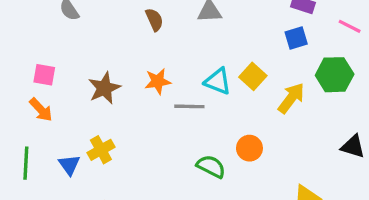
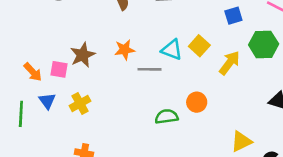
pink square: (44, 75) -> (59, 69), moved
blue triangle: (69, 165) -> (47, 101), moved
green semicircle: (211, 166) -> (167, 117), turned -35

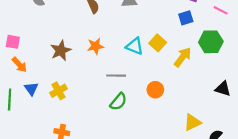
pink square: (59, 69) -> (13, 42), moved
gray line: (149, 69) -> (116, 76), moved
green semicircle: (167, 117) -> (118, 102), moved, turned 138

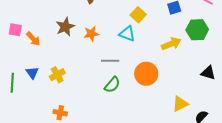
yellow square: (158, 43) -> (138, 15), moved
brown star: (61, 51) -> (65, 27), moved
yellow arrow: (183, 57) -> (171, 44), turned 30
orange arrow: (19, 65) -> (33, 39), moved
orange circle: (155, 90) -> (146, 74), size x1.5

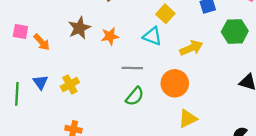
yellow arrow: (171, 44) -> (191, 48), moved
yellow triangle: (180, 104) -> (188, 119), moved

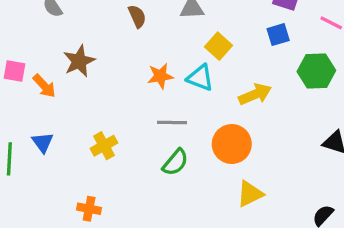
brown star: (79, 28) -> (79, 61), moved
orange star: (110, 36) -> (160, 76), moved
yellow cross: (70, 84) -> (104, 146), moved

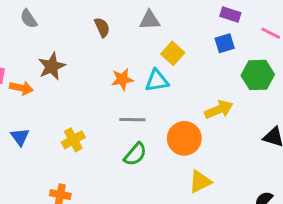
cyan triangle: (200, 78) -> (157, 81), turned -30
orange arrow: (44, 86) -> (21, 88), turned -35
yellow arrow: (255, 94) -> (219, 110), moved

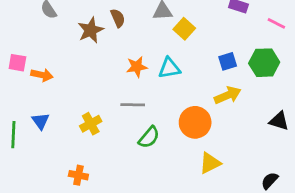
blue square: (225, 43) -> (228, 61), moved
yellow square: (173, 53) -> (184, 29), moved
brown star: (52, 66) -> (91, 30), moved
gray line: (132, 120) -> (133, 105), moved

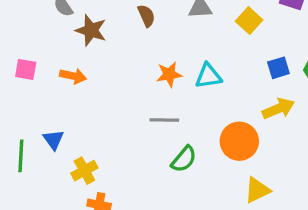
yellow square: (184, 29) -> (249, 21), moved
brown star: (91, 30) -> (91, 30), moved, turned -30
orange arrow: (42, 75) -> (73, 76), moved
yellow cross: (91, 124) -> (84, 171), moved

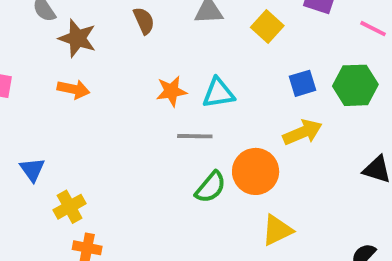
orange arrow: (73, 76) -> (73, 89), moved
gray line: (164, 120) -> (195, 136), moved
green semicircle: (184, 159) -> (211, 187), moved

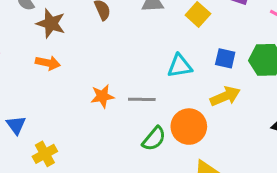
blue square: (303, 83) -> (225, 58), turned 30
orange star: (171, 91) -> (102, 96), moved
cyan triangle: (218, 93) -> (180, 66), moved

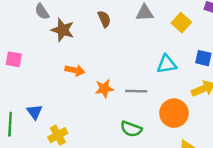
orange arrow: (48, 63) -> (75, 70), moved
green semicircle: (154, 139) -> (131, 129), moved, turned 70

